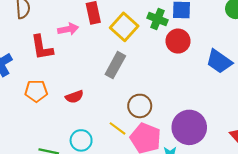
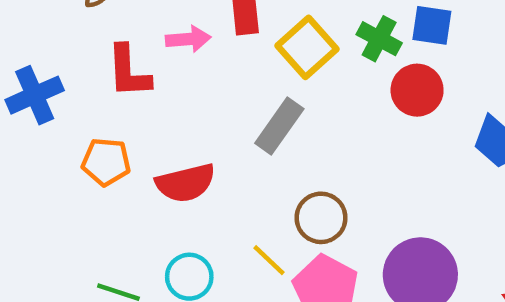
red semicircle: (74, 97) -> (186, 183), size x1.5

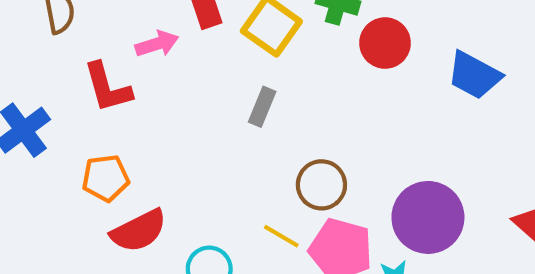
gray rectangle: (279, 126) -> (262, 107), size x0.7
red semicircle: (186, 183) -> (139, 231), moved

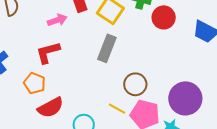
red L-shape: (107, 87) -> (48, 52), moved, turned 92
gray rectangle: (262, 107) -> (107, 48), size x1.5
orange pentagon: (106, 178) -> (34, 83), turned 30

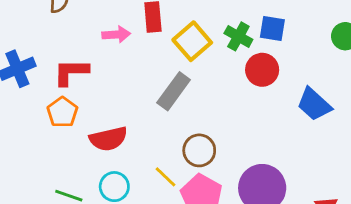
red L-shape: (48, 52) -> (71, 72), moved
red semicircle: (50, 108) -> (108, 139), moved

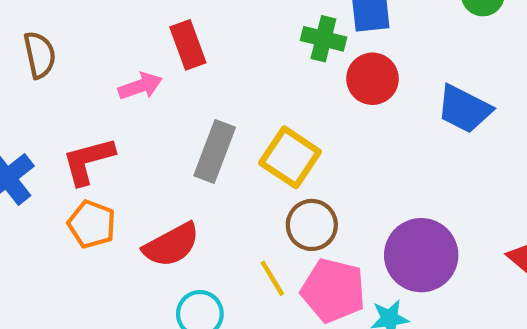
yellow square: (192, 41) -> (290, 157), moved
gray rectangle: (174, 91) -> (215, 151), moved
yellow line: (166, 177) -> (272, 278), turned 30

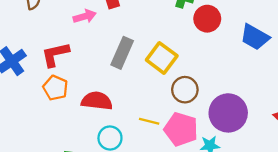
brown circle: (312, 225) -> (185, 90), moved
red semicircle: (171, 245) -> (97, 101), turned -148
yellow line: (272, 278) -> (149, 121), turned -48

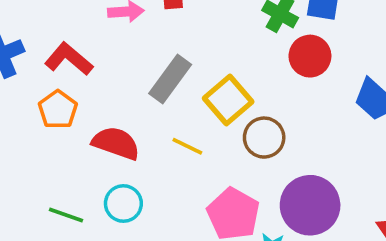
red L-shape: (55, 54) -> (69, 59), turned 40
brown circle: (185, 90) -> (264, 138), moved
yellow line: (149, 121) -> (187, 146), moved

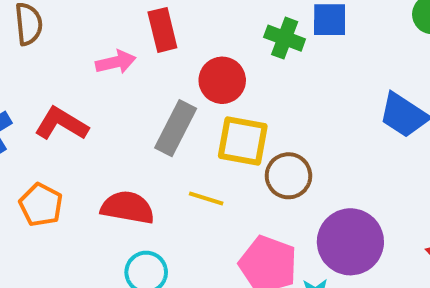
red circle: (310, 56) -> (222, 80), moved
yellow square: (228, 100) -> (243, 141), turned -30
orange pentagon: (58, 110) -> (41, 205), moved

